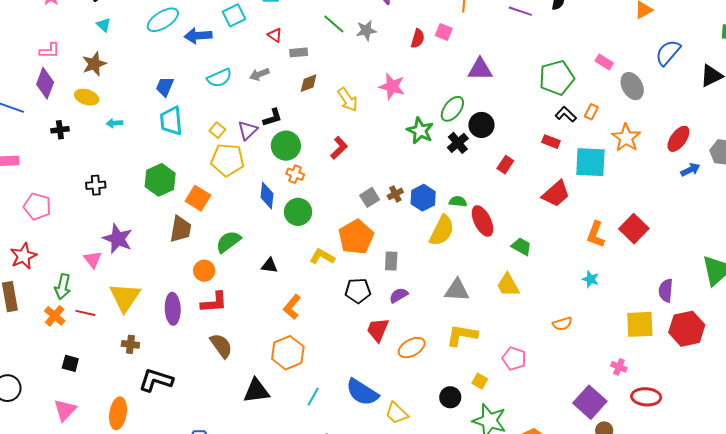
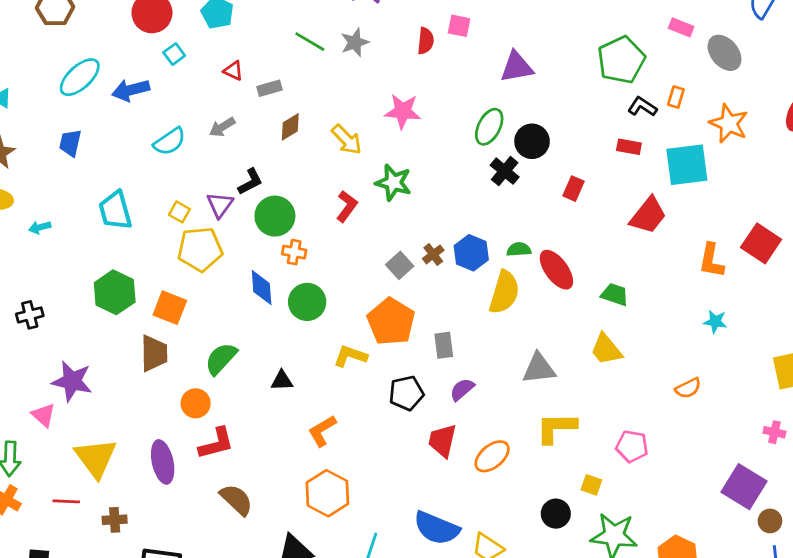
cyan square: (234, 15) -> (174, 54), size x0.7
blue trapezoid: (165, 87) -> (70, 143), moved
green star: (420, 131) -> (393, 183), moved
orange L-shape: (292, 307) -> (322, 431), turned 30
red line: (85, 313) -> (66, 501), moved

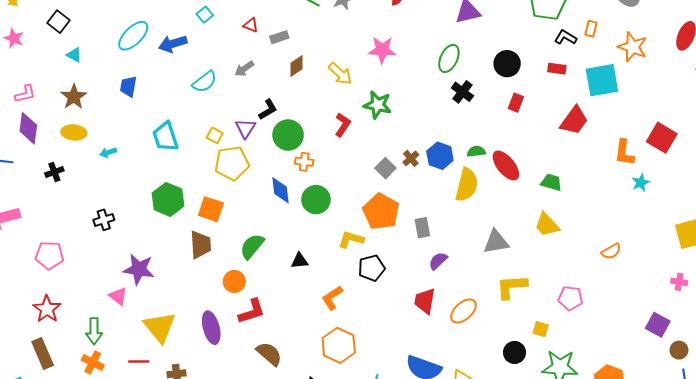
black circle: (532, 141) -> (507, 64), moved
cyan star: (715, 322) -> (641, 183), moved, turned -30
black pentagon: (406, 393) -> (371, 268), moved
purple square: (744, 487) -> (658, 325), size x0.7

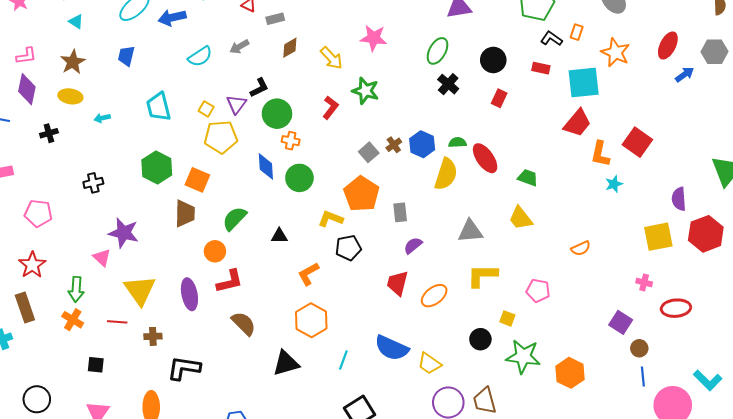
red trapezoid: (574, 120) -> (577, 123), moved

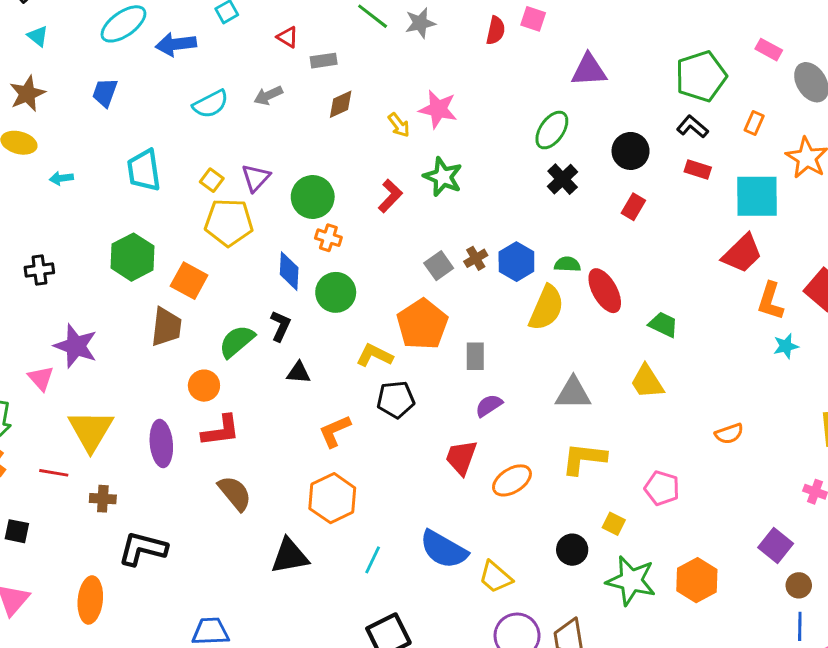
pink star: (374, 38) -> (438, 109), moved
black L-shape: (551, 39) -> (692, 127), moved
yellow arrow: (331, 58) -> (399, 125), size x0.7
black L-shape: (259, 88) -> (280, 326), moved, turned -45
orange hexagon: (570, 373) -> (697, 580), moved

